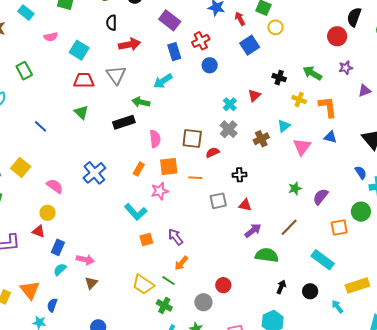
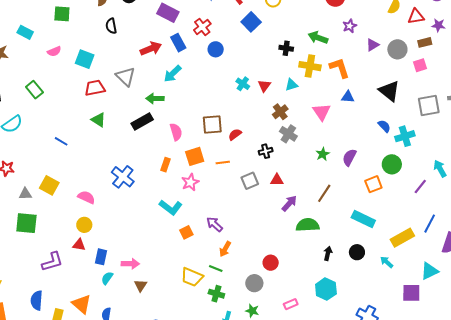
red arrow: (130, 44) -> (151, 49), moved
red triangle: (254, 95) -> (264, 86), moved
yellow cross: (299, 100) -> (310, 66), size x1.5
cyan triangle: (284, 126) -> (291, 85), moved, turned 32
gray cross: (229, 129) -> (288, 134), moved

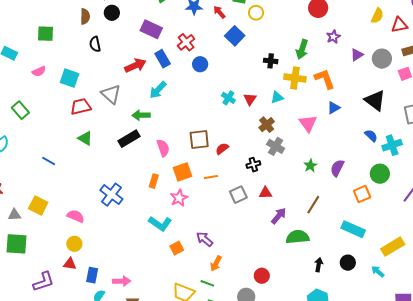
green arrow: (318, 38) -> (302, 49), turned -90
blue triangle: (348, 97) -> (334, 108), turned -32

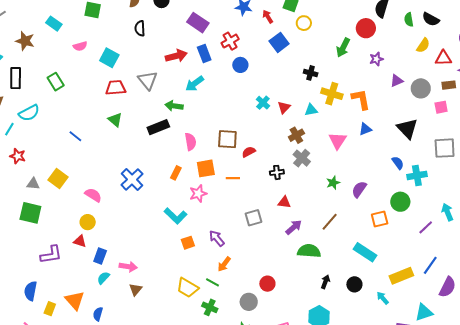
green arrow: (302, 49) -> (343, 48), moved
gray square: (238, 195) -> (254, 218), moved

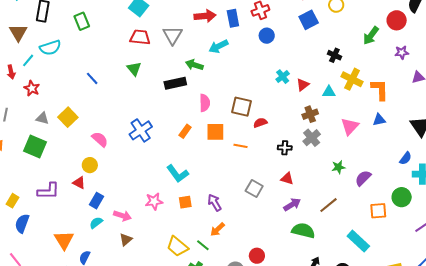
blue semicircle: (398, 163) -> (406, 158), turned 64
pink star: (198, 194) -> (154, 201), moved
gray square: (254, 218) -> (254, 189), turned 36
yellow rectangle: (50, 309) -> (12, 201), moved

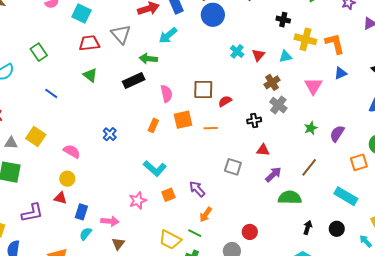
green rectangle: (82, 21) -> (39, 52), moved
blue circle: (267, 36) -> (213, 15), size x1.5
blue cross: (141, 130) -> (110, 134), size x0.6

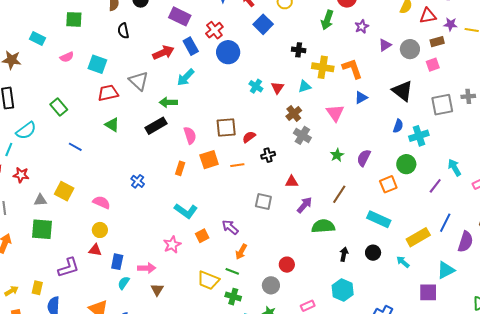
black cross: (254, 120) -> (268, 155), moved

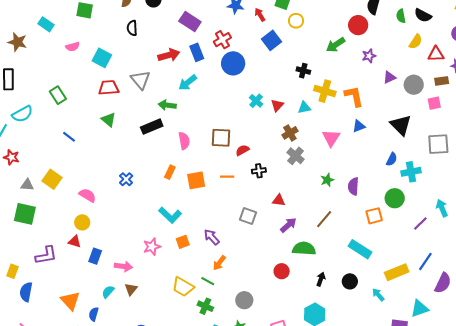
green arrow: (327, 20) -> (336, 45), turned 30
purple semicircle: (364, 158) -> (353, 186), turned -30
orange square: (209, 160) -> (196, 180), moved
red circle: (287, 265) -> (282, 271), moved
cyan semicircle: (124, 283) -> (108, 292), moved

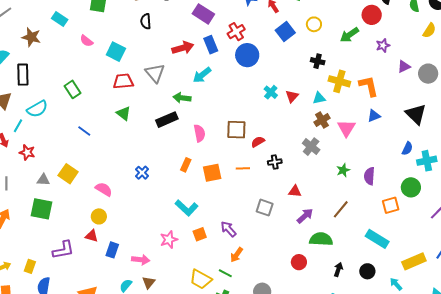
yellow circle: (296, 21) -> (314, 24), moved
pink semicircle: (73, 47) -> (86, 41), turned 56
brown cross: (290, 133) -> (322, 120), moved

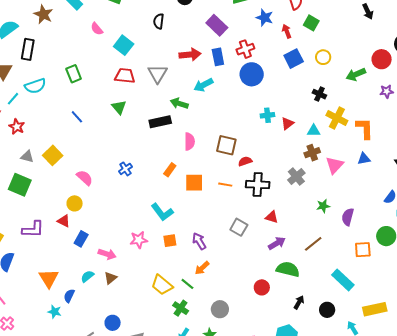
cyan cross: (271, 92) -> (267, 115), turned 32
black cross: (275, 162) -> (258, 185), size x1.6

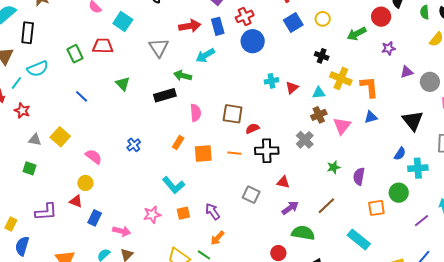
red trapezoid: (125, 76) -> (103, 46), moved
green square: (20, 185) -> (29, 168), size x0.6

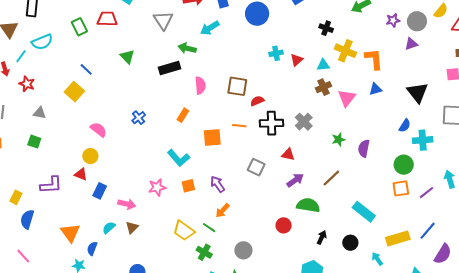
gray circle: (430, 82) -> (417, 21), moved
yellow square: (60, 137) -> (74, 92), moved
gray cross: (305, 140) -> (304, 122), moved
orange square: (203, 154) -> (212, 138), moved
orange square: (376, 208) -> (401, 188), moved

